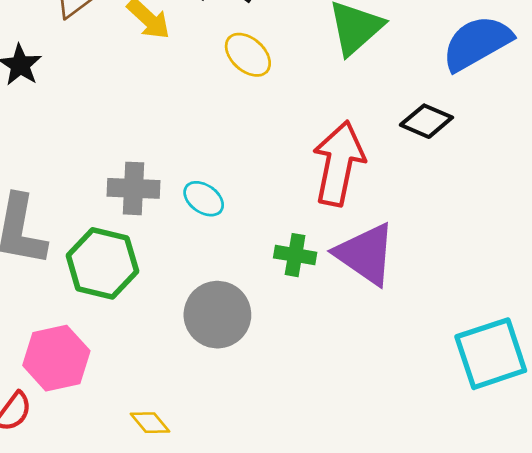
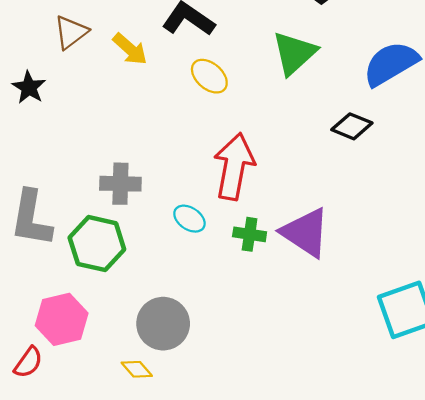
red arrow: (339, 163) -> (234, 166), moved
cyan ellipse: (204, 199) -> (189, 219), moved
gray circle: (217, 315) -> (163, 324), moved

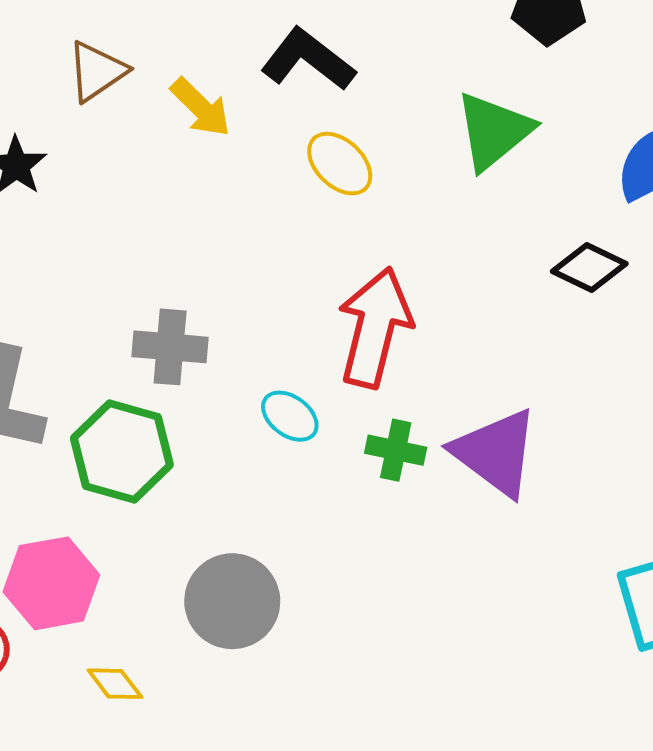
yellow diamond: (137, 369) -> (115, 684), moved

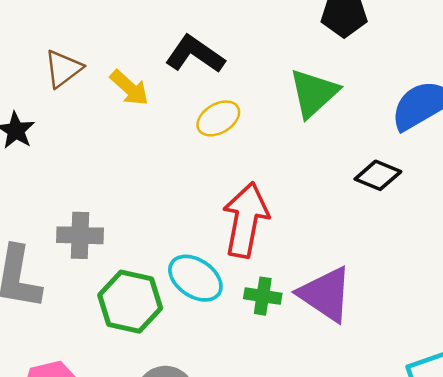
yellow ellipse: (340, 164) -> (218, 118), turned -72
gray cross: (170, 347) -> (80, 235), moved
cyan ellipse: (290, 416) -> (195, 278), size x1.5
green hexagon: (122, 452) -> (130, 302), moved

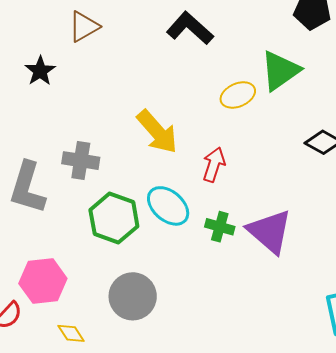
yellow arrow: (129, 88) -> (157, 132), moved, size x1.4
yellow ellipse: (218, 118) -> (238, 95), moved
red arrow: (246, 220) -> (214, 165), size x0.6

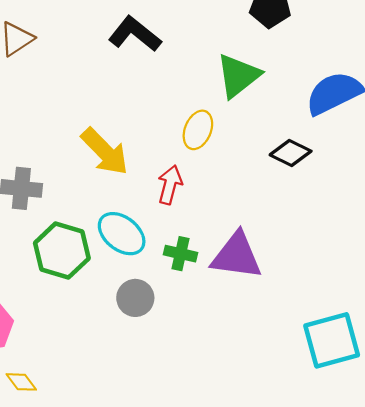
yellow ellipse: (238, 95) -> (198, 130), moved, turned -40
purple triangle: (270, 232) -> (237, 256), turned -30
gray circle: (133, 296) -> (135, 298), moved, size x0.7

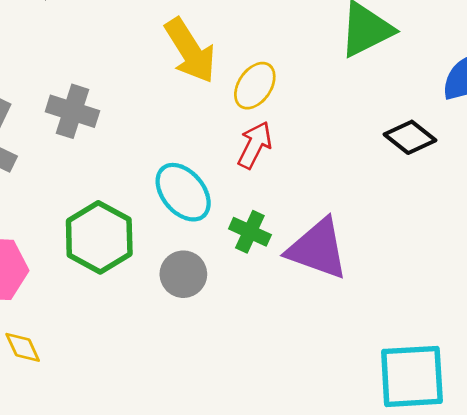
yellow ellipse: (198, 130) -> (255, 86), moved
yellow arrow: (105, 152) -> (190, 51), moved
green hexagon: (62, 251) -> (99, 237), moved

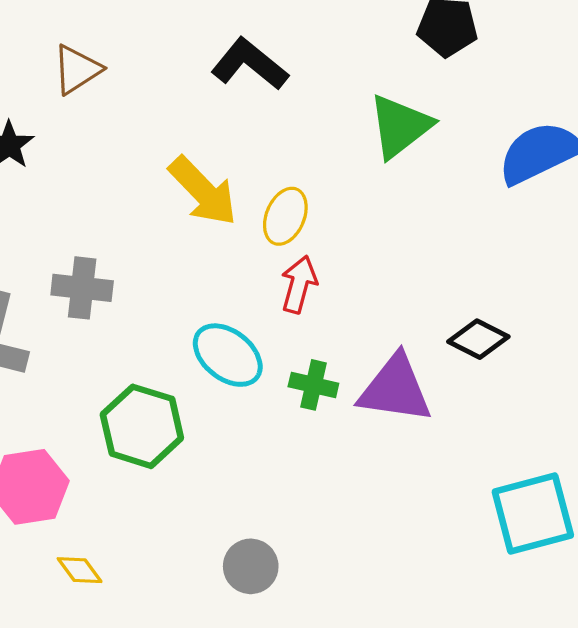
black diamond: (410, 137) -> (478, 339), moved
gray circle: (183, 274) -> (251, 566), moved

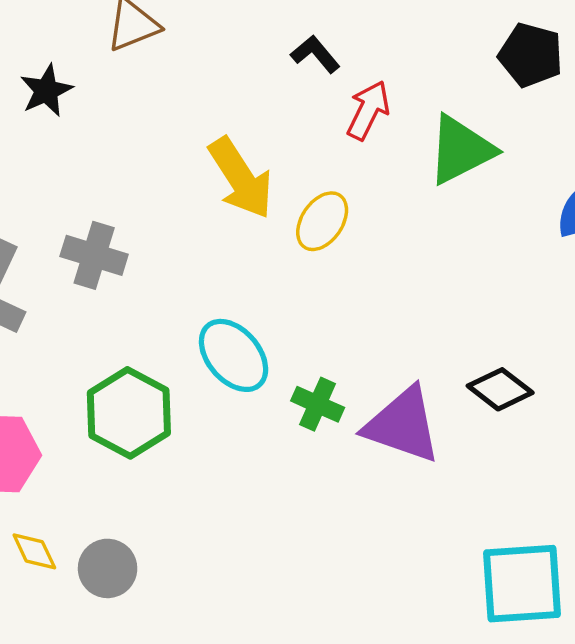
black L-shape: (250, 64) -> (315, 54), size x0.6
red arrow: (299, 284) -> (368, 110), moved
gray circle: (251, 566) -> (108, 568), moved

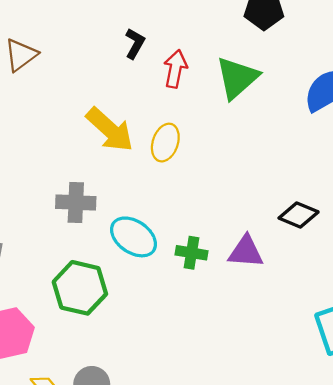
black L-shape: (315, 54) -> (135, 44), turned 84
gray cross: (94, 255) -> (76, 203), moved
purple triangle: (403, 425) -> (246, 252), size x0.7

